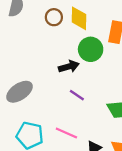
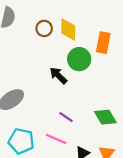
black arrow: (69, 67) -> (58, 75), turned -120
purple line: (77, 95) -> (66, 117), moved

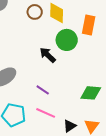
purple line: (66, 117) -> (43, 90), moved
green diamond: (105, 117) -> (91, 93), turned -55

